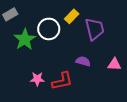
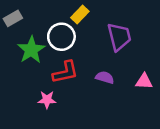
yellow rectangle: (72, 16) -> (80, 14), moved
red L-shape: (62, 81) -> (65, 72), moved

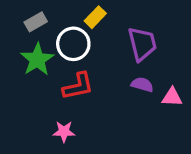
gray rectangle: (13, 18) -> (36, 22), moved
purple semicircle: (105, 77) -> (142, 85), moved
pink star: (47, 100) -> (64, 132), moved

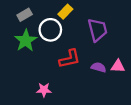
purple semicircle: (142, 85) -> (99, 67), moved
red L-shape: (78, 86) -> (70, 59), moved

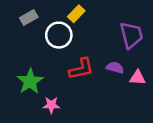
purple trapezoid: (97, 30) -> (131, 35), moved
green star: (26, 41) -> (30, 81), moved
purple semicircle: (99, 67) -> (115, 68), moved

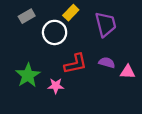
purple trapezoid: (131, 35) -> (106, 24), moved
pink star: (51, 105) -> (56, 86), moved

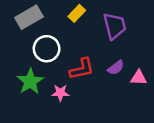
gray rectangle: (27, 16) -> (29, 17), size x1.5
white circle: (55, 32) -> (47, 49), moved
purple semicircle: (107, 63) -> (116, 68), turned 126

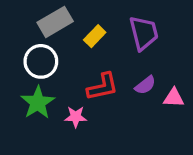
yellow rectangle: (77, 13) -> (95, 36), moved
gray rectangle: (29, 17) -> (55, 22), moved
white circle: (47, 49) -> (41, 61), moved

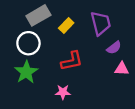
purple semicircle: (145, 85) -> (114, 48), moved
pink star: (76, 117) -> (63, 92), moved

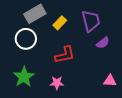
pink triangle: (122, 69) -> (110, 81), moved
green star: (26, 72) -> (24, 77), moved

